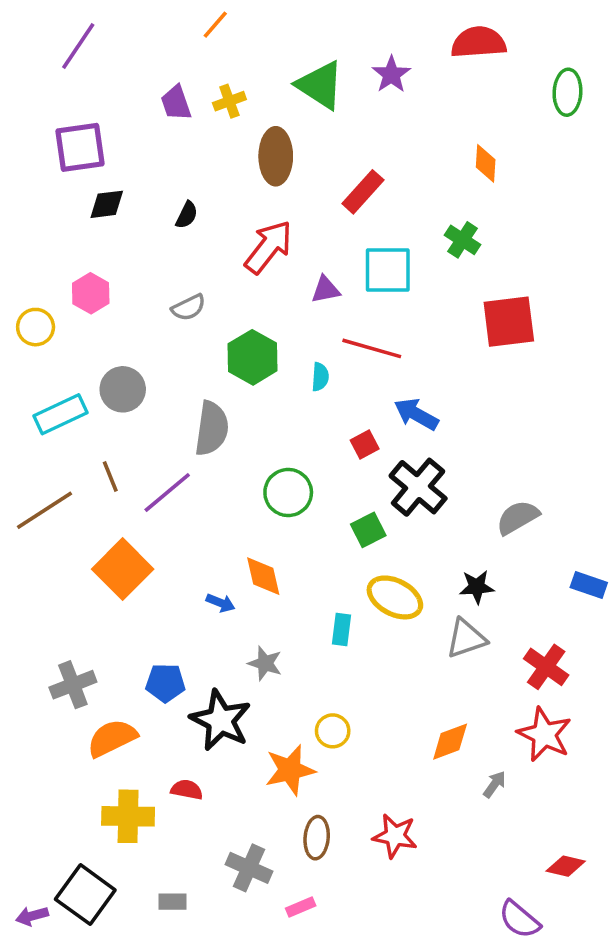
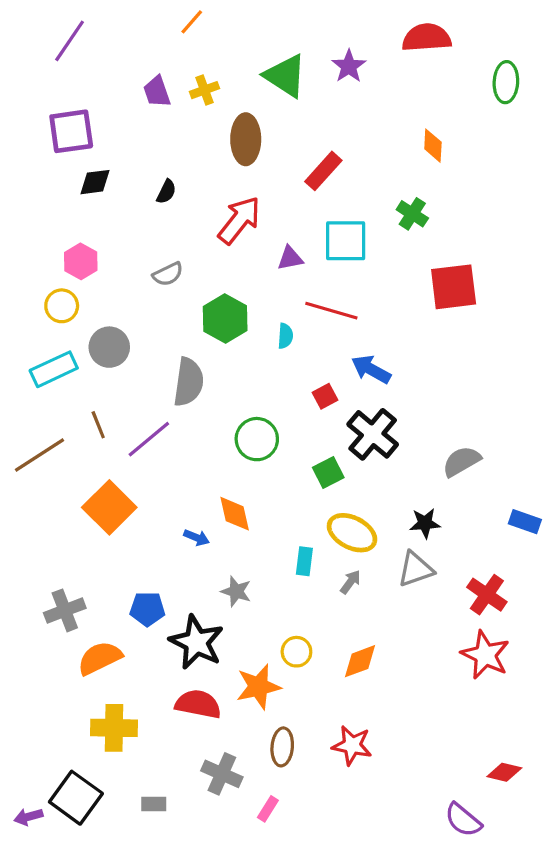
yellow circle: (36, 327) -> (62, 306), moved
orange diamond: (450, 742) -> (360, 661), moved
gray arrow: (495, 784) -> (350, 582), moved
red semicircle: (187, 790) -> (198, 704), moved, size x1.6
pink rectangle: (301, 907) -> (268, 809), turned -35

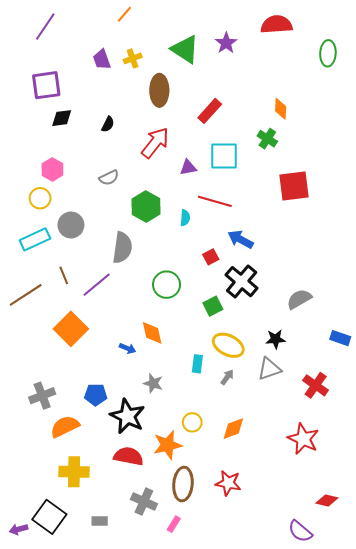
orange diamond: (433, 146) -> (281, 109), moved
red star: (485, 655) -> (303, 439), moved
brown ellipse: (282, 747) -> (183, 484), size x1.4

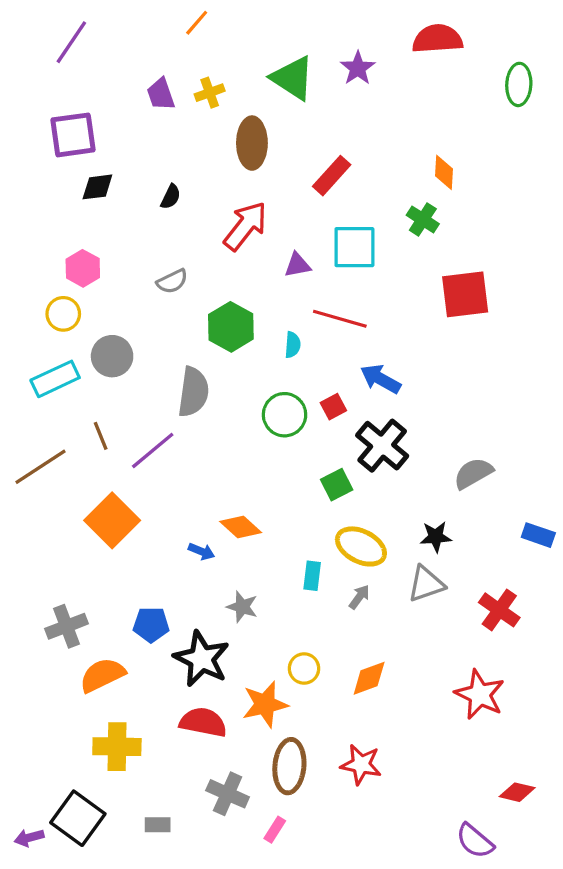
green circle: (167, 285) -> (285, 415), moved
orange diamond: (152, 333) -> (241, 527), turned -35

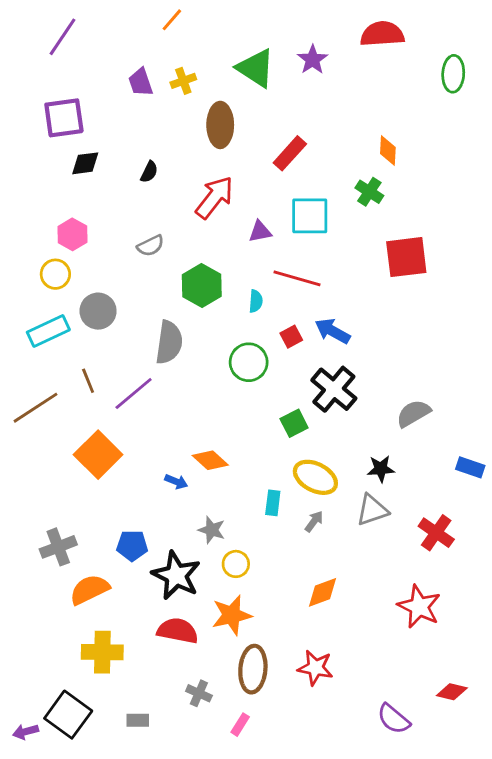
red square: (333, 407) -> (291, 337), moved
yellow circle: (304, 669) -> (236, 564), moved
gray cross: (228, 794) -> (199, 693), size x0.7
purple semicircle: (475, 841) -> (394, 719), moved

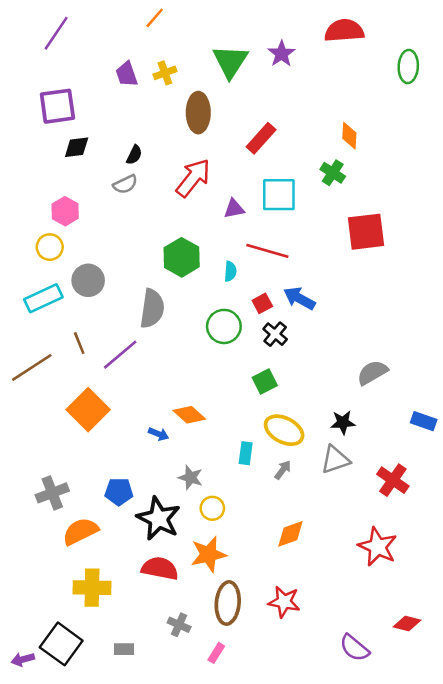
green triangle: (256, 68) -> (230, 61), turned 30
gray semicircle: (151, 246) -> (125, 184), moved
black cross: (334, 389) -> (275, 334), moved, size x0.6

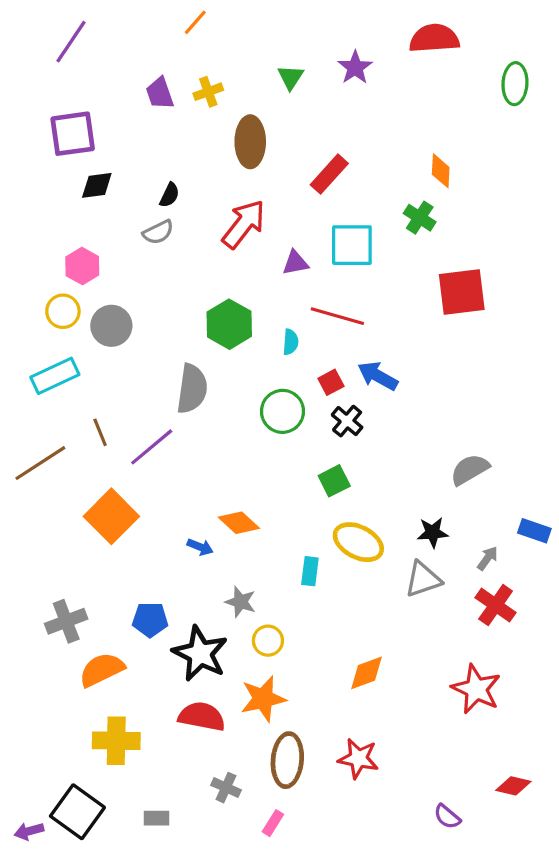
green triangle: (230, 61) -> (291, 77), size x0.6
gray circle: (88, 280) -> (111, 326), moved
gray arrow: (283, 470) -> (488, 558), moved
purple semicircle: (354, 648) -> (447, 817), size x0.7

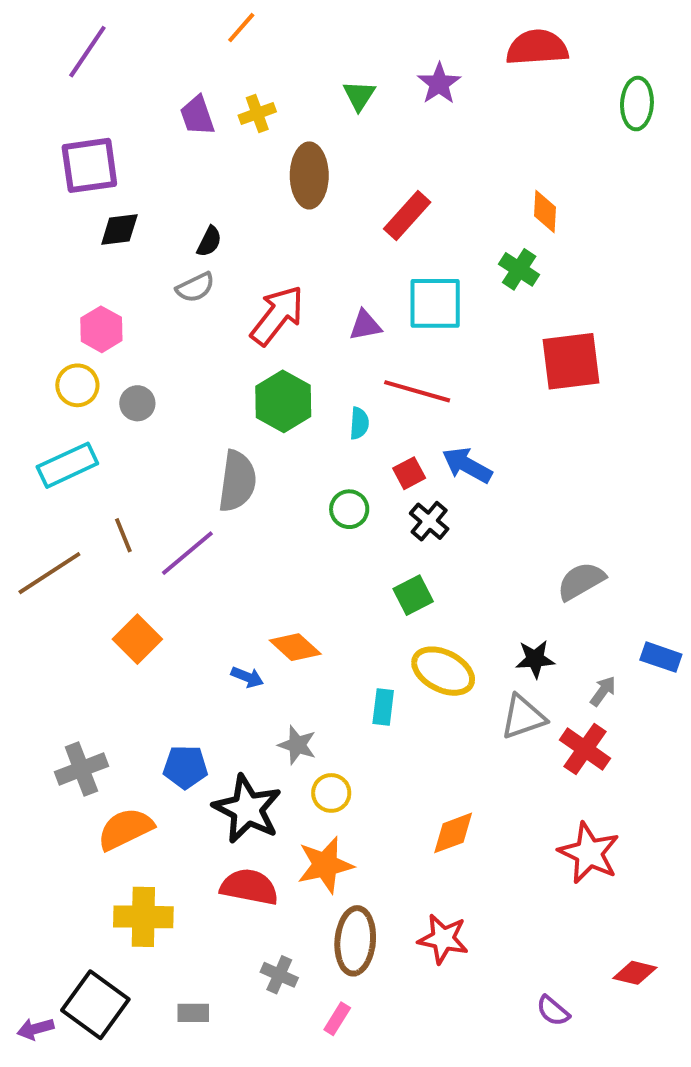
red arrow: (244, 224) -> (277, 315), moved
gray circle: (111, 326) -> (137, 403), size x0.7
green circle: (282, 411) -> (349, 509), size x0.7
orange square: (111, 516) -> (137, 639), size x0.7
red cross: (496, 605) -> (585, 749), moved

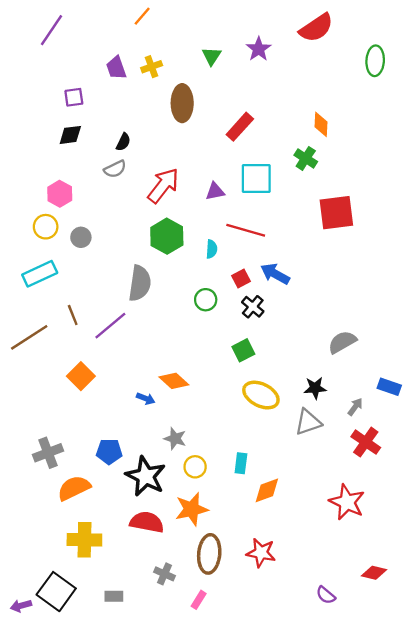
red semicircle: (537, 48) -> (316, 28), turned 150
purple square: (89, 165) -> (74, 97), moved, size x0.6
cyan rectangle: (383, 707) -> (241, 463), moved
red cross: (585, 749) -> (366, 442), moved

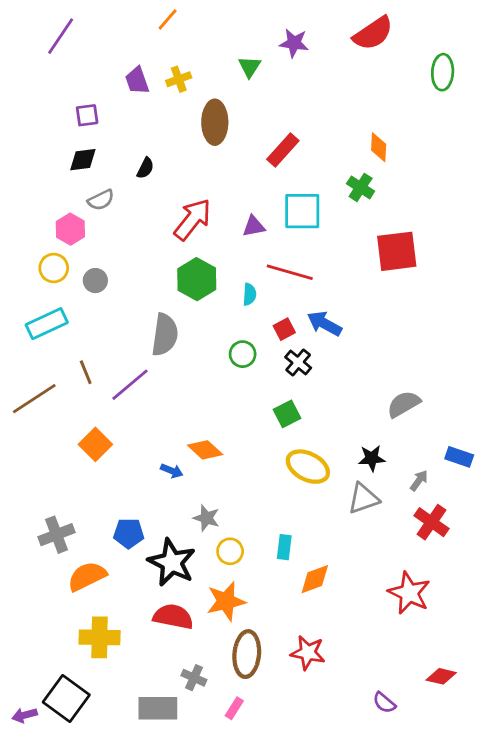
purple star: (259, 49) -> (294, 43), moved, turned -30
gray semicircle: (115, 169) -> (101, 200), moved
gray rectangle: (114, 596) -> (158, 708), moved, size x1.8

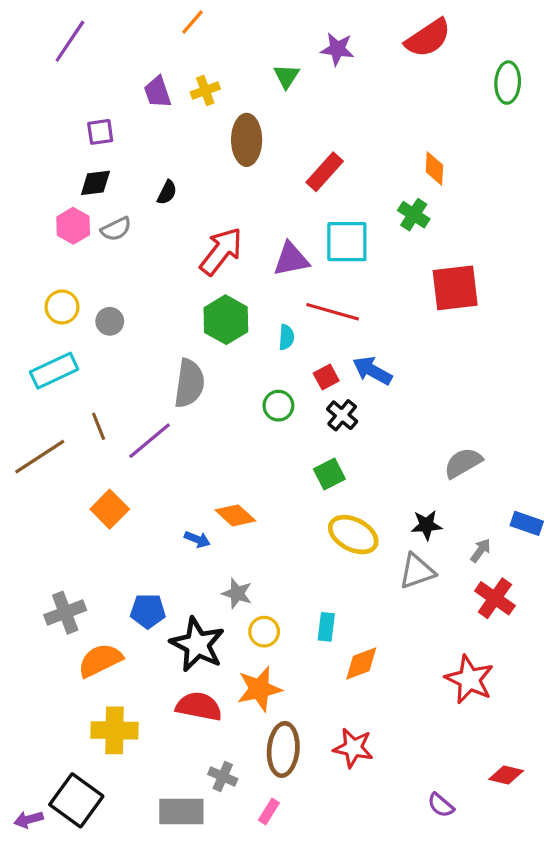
purple triangle: (254, 226) -> (291, 259), size x1.4
pink hexagon: (70, 229) -> (73, 226), moved

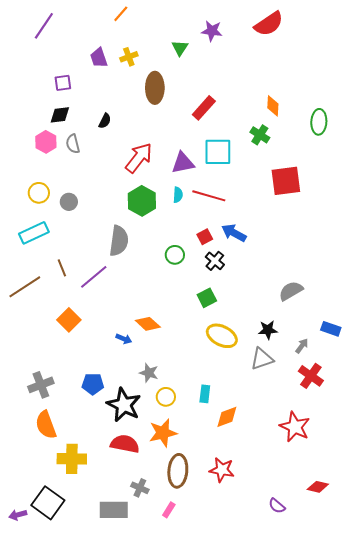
green ellipse: (508, 83) -> (319, 122), moved
gray semicircle: (116, 229) -> (73, 144), turned 102
cyan semicircle: (286, 337) -> (178, 195), moved
orange semicircle: (100, 660) -> (46, 425), moved, turned -84

